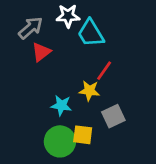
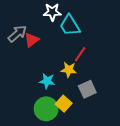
gray arrow: (31, 28) -> (17, 34), moved
yellow square: (83, 135) -> (64, 104), turned 35

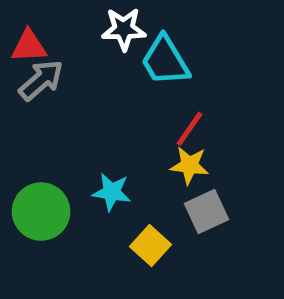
red triangle: (32, 40) -> (29, 46), moved, turned 35
yellow star: (69, 70) -> (189, 165), moved
green circle: (46, 109) -> (41, 212), moved

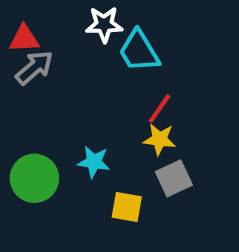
yellow square: (151, 246) -> (127, 207), turned -32

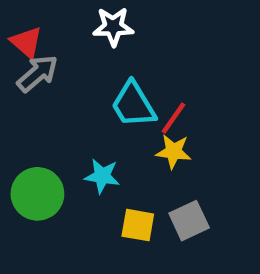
red triangle: (24, 39) -> (26, 42), turned 44
cyan trapezoid: (139, 51) -> (133, 105), moved
gray square: (174, 178) -> (189, 221), moved

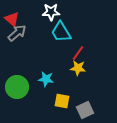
cyan trapezoid: (133, 105) -> (61, 32), moved
gray square: (189, 221) -> (85, 110), moved

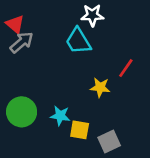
white star: (51, 12) -> (92, 15), moved
red line: (78, 53) -> (126, 68), moved
cyan star: (46, 79) -> (60, 116), moved

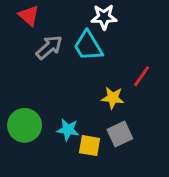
red triangle: (15, 24) -> (29, 16), moved
gray arrow: (22, 42) -> (49, 47), moved
gray square: (109, 141) -> (120, 134), moved

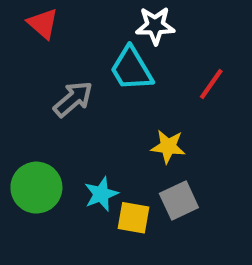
gray arrow: (49, 47) -> (73, 99), moved
red line: (142, 76) -> (211, 84), moved
cyan star: (68, 130) -> (101, 194), turned -30

